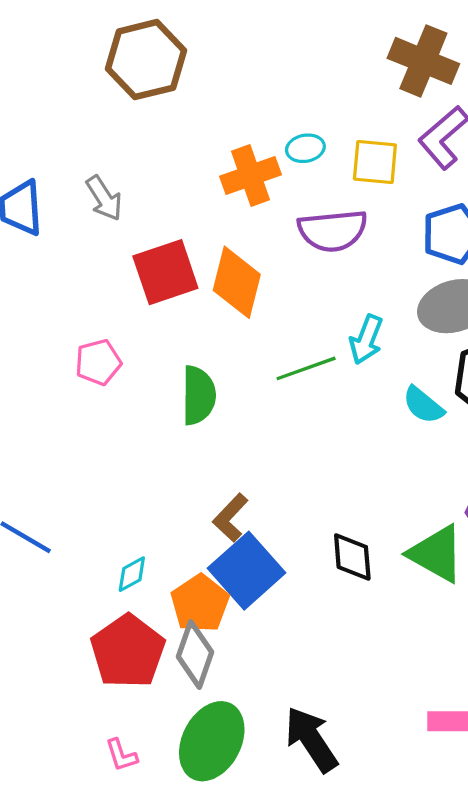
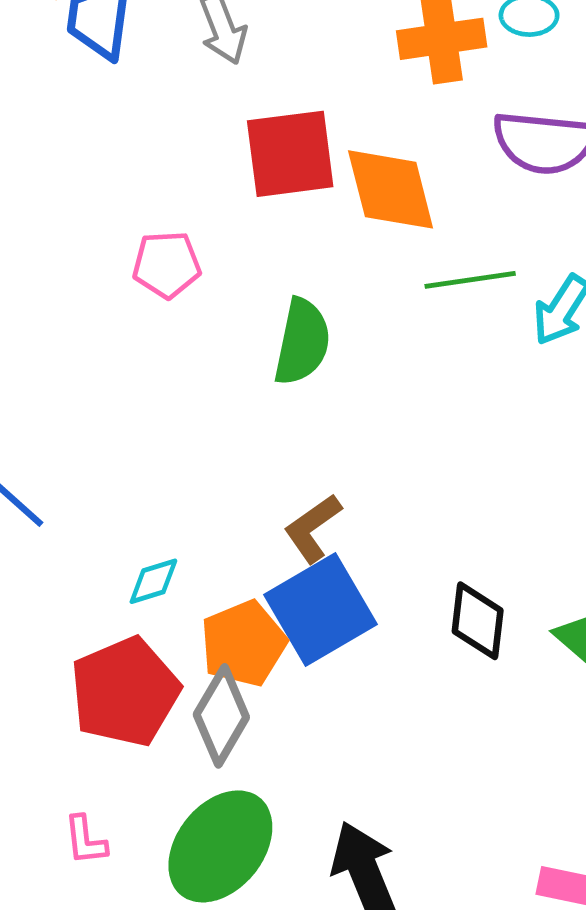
orange diamond: (237, 282) -> (391, 189), turned -40
green line: (306, 368) -> (470, 280), moved

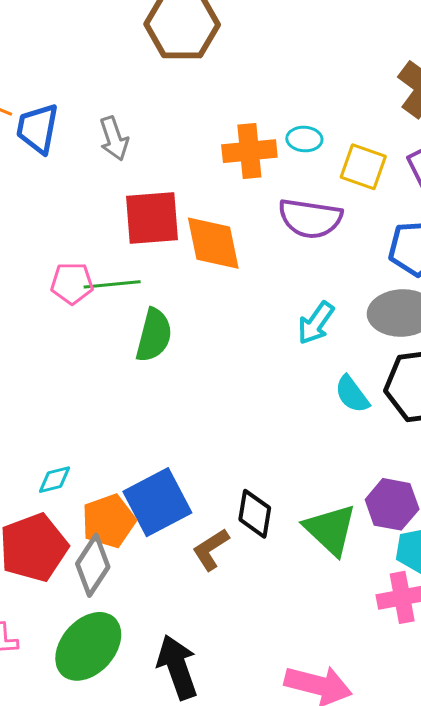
green line: (470, 280) -> (112, 284), moved
brown L-shape: (313, 528) -> (211, 549), moved

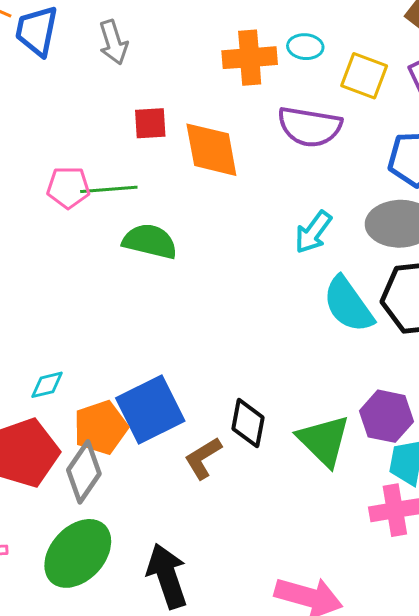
red square: (152, 218) -> (150, 123), size x0.6
green semicircle: (154, 335) -> (150, 241), turned -92
cyan semicircle: (352, 394) -> (348, 305), size x1.5

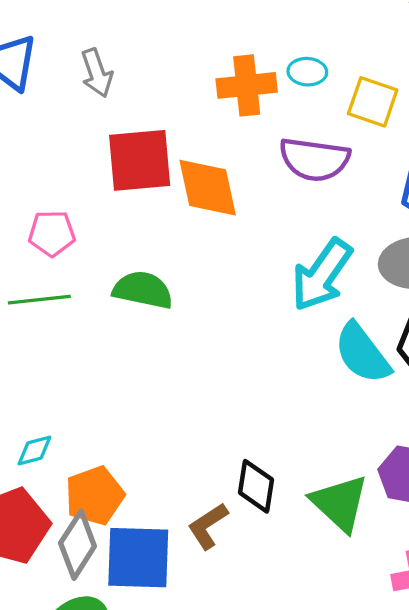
red square: (150, 123) -> (140, 160), size x1.8
green line: (109, 189) -> (39, 300), moved
cyan arrow: (313, 232) -> (322, 275), size x1.5
blue square: (150, 409) -> (138, 558), moved, turned 30

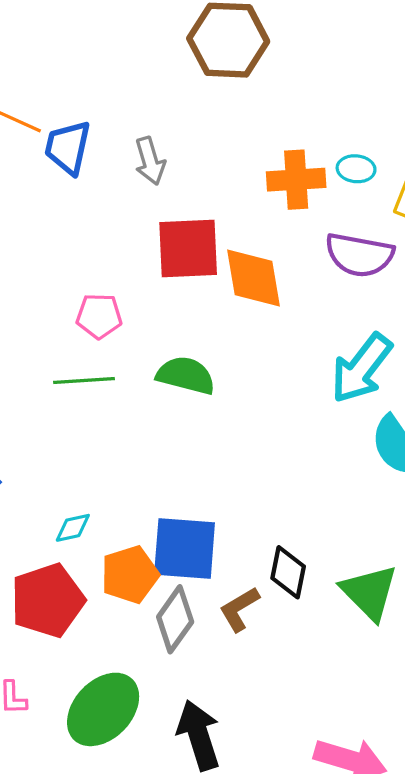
gray diamond: (78, 545) -> (175, 619), moved
blue square: (138, 558) -> (185, 549), moved

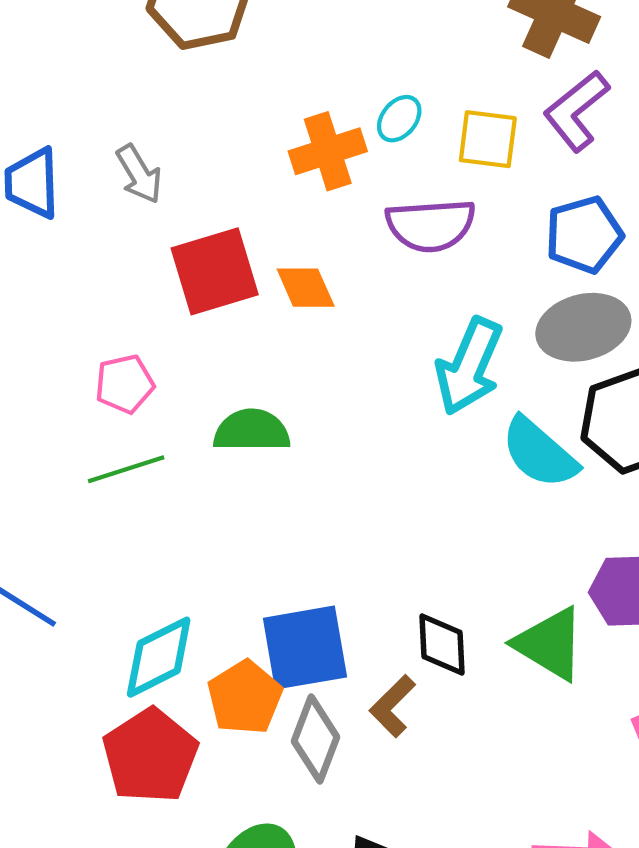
cyan ellipse: (356, 169) -> (399, 119), turned -42
orange diamond: (253, 278) -> (306, 288), size x0.7
cyan diamond: (73, 528) -> (159, 657), size x1.8

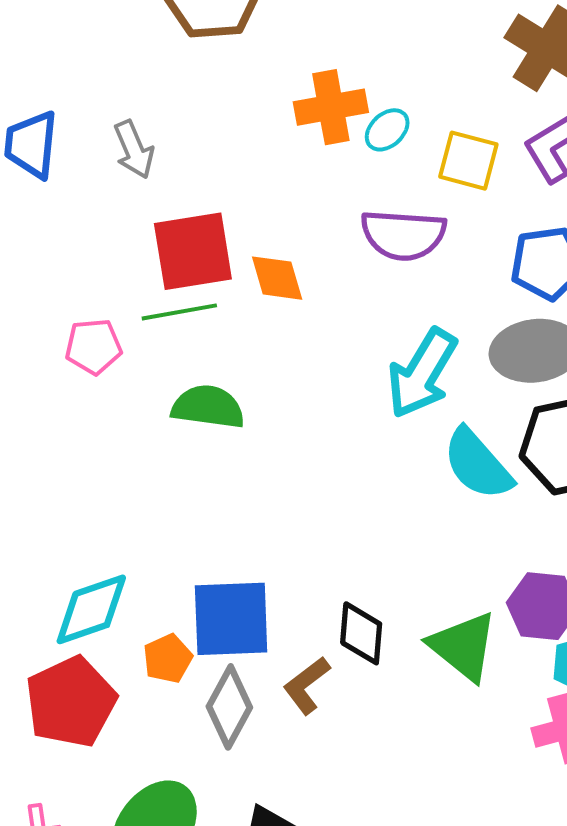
orange cross: (328, 151) -> (331, 107), moved
green line: (126, 469) -> (179, 312), moved
orange pentagon: (245, 697) -> (168, 659), size x0.7

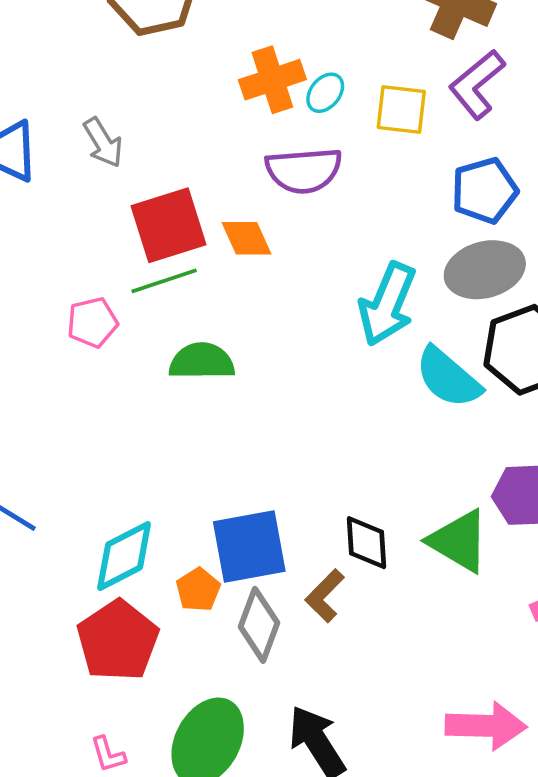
purple semicircle: (403, 235) -> (304, 170), moved

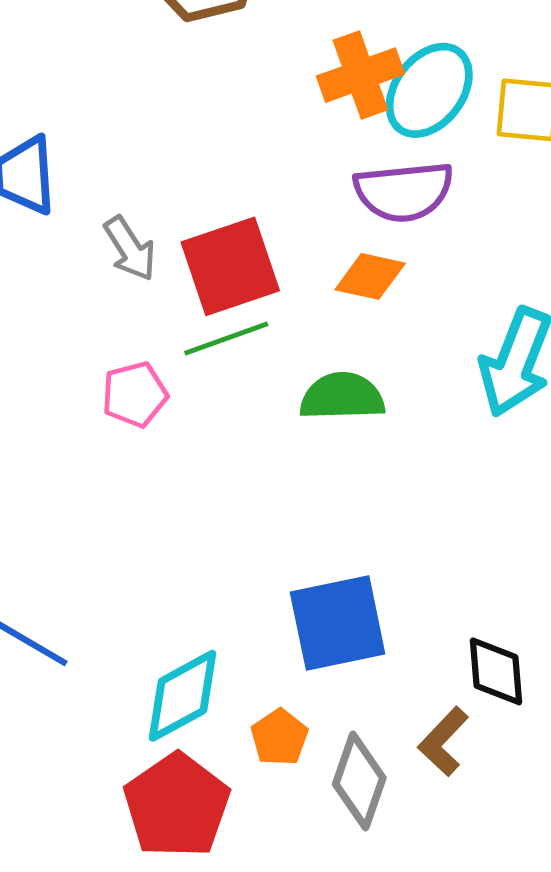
cyan ellipse: (325, 93) -> (429, 90), size x1.8
gray arrow: (103, 143) -> (130, 249), moved
orange diamond: (247, 238) -> (370, 276), moved, turned -52
green semicircle: (202, 361) -> (342, 397), moved
blue square: (249, 546) -> (338, 623), moved

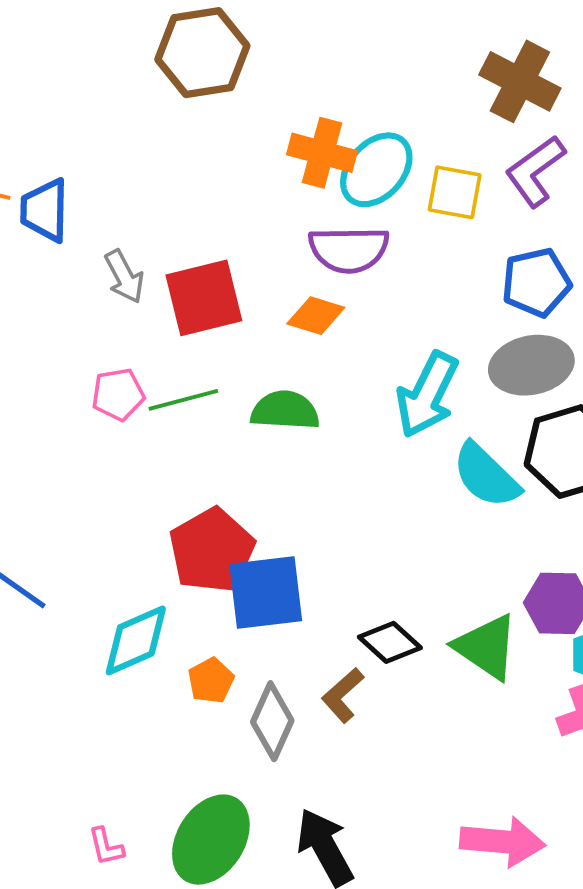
orange cross: (360, 75) -> (322, 153), turned 30
green line: (226, 339) -> (183, 400), moved
black diamond: (496, 671) -> (390, 642), turned -48
red pentagon: (177, 806) -> (212, 550), moved

